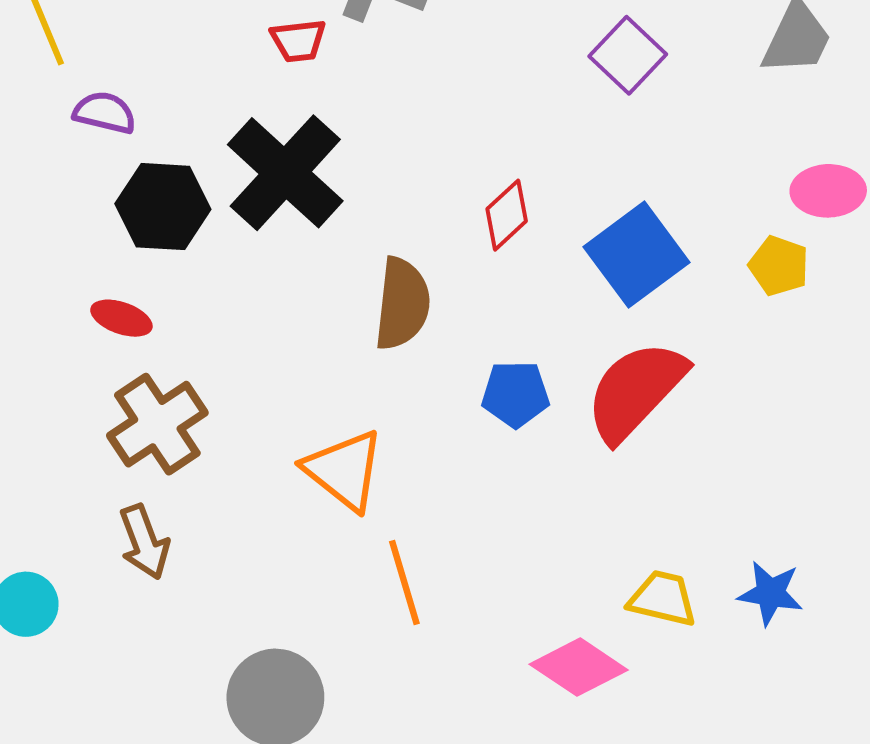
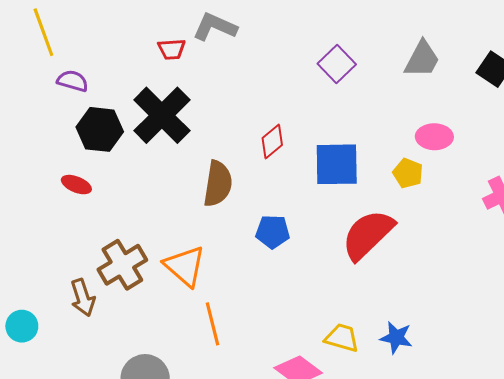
blue square: (637, 255) -> (337, 164), turned 33
red semicircle: (636, 391) -> (368, 235), moved
brown cross: (157, 424) -> (122, 265), moved

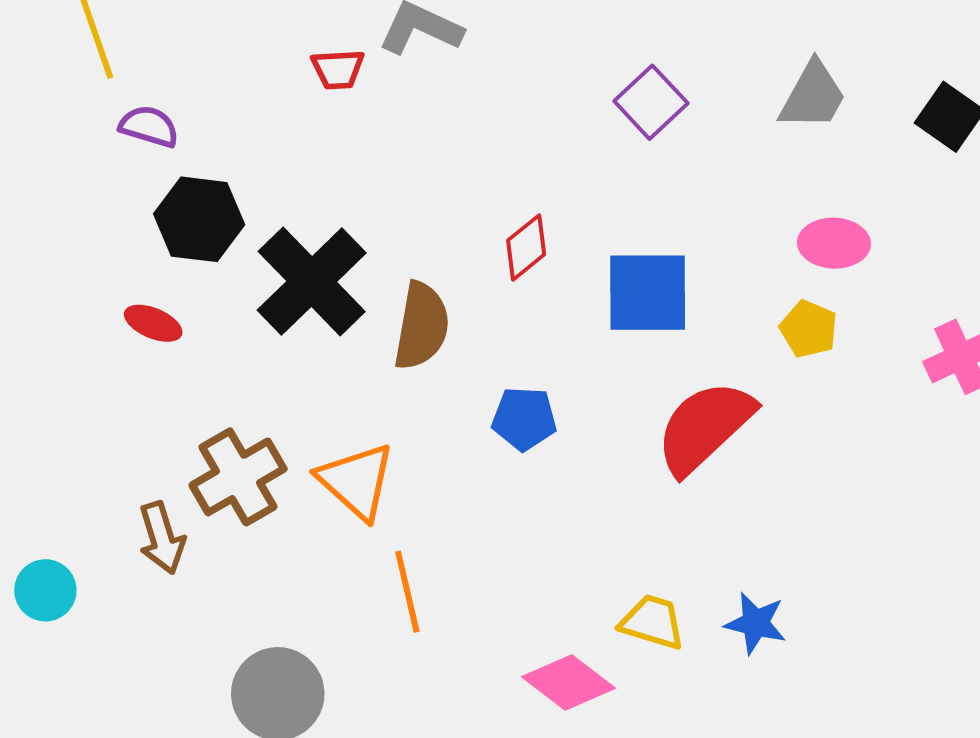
black cross: (162, 115) -> (312, 282), moved
yellow pentagon: (408, 173) -> (809, 329), moved

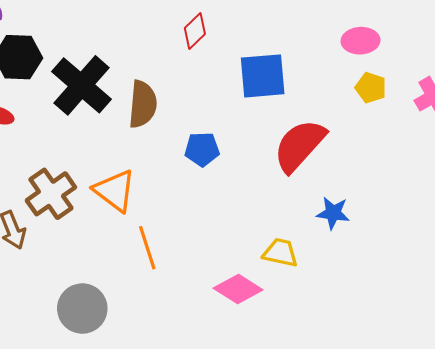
red diamond: (526, 247) -> (195, 31), moved
yellow pentagon: (809, 329) -> (371, 88), moved
blue star: (756, 623) -> (333, 213), moved

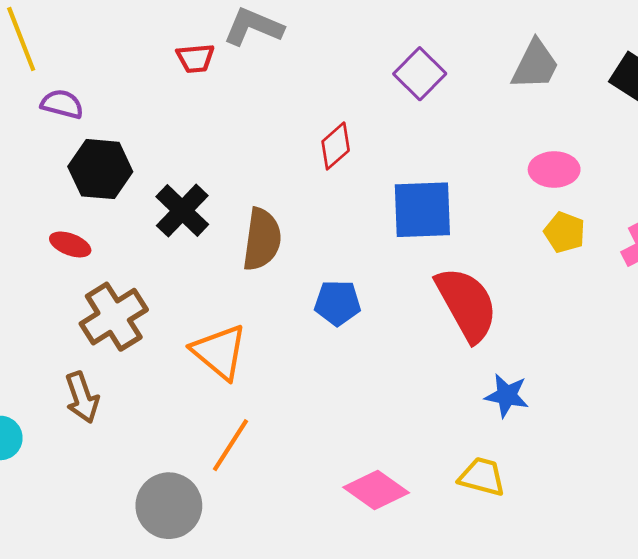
black cross: (82, 85) -> (182, 211), size x0.7
red semicircle: (299, 145) -> (467, 304), turned 106
brown cross: (51, 194) -> (114, 317), moved
orange line: (147, 248) -> (230, 445), moved, turned 48
yellow trapezoid: (280, 253) -> (482, 477), moved

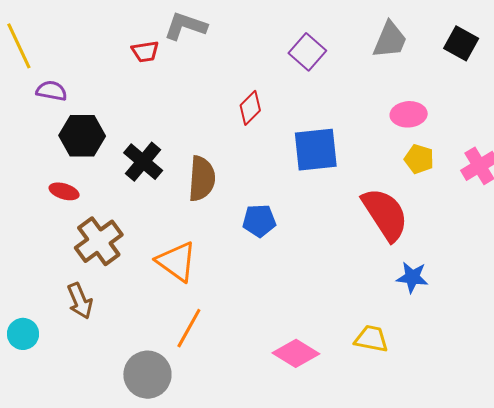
red semicircle: (467, 304) -> (385, 214), moved
blue star: (507, 396) -> (412, 277), moved

